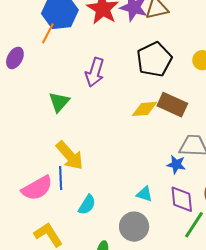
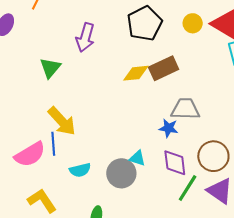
brown rectangle: (172, 105) -> (164, 68), turned -48
cyan semicircle: (87, 205) -> (80, 170), turned 45
gray circle: (134, 227) -> (121, 173), moved

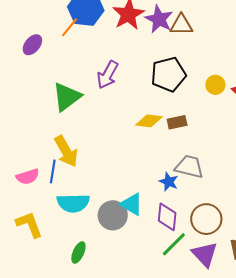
green triangle: (50, 68) -> (67, 97), size x1.4
brown rectangle: (164, 68) -> (177, 122), size x0.7
pink semicircle: (30, 154) -> (28, 177), size x0.7
cyan triangle: (137, 158) -> (132, 204), size x1.4
cyan semicircle: (80, 170) -> (73, 203), size x1.5

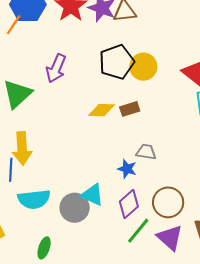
yellow circle: (215, 85) -> (143, 67), moved, size x1.4
yellow arrow: (66, 151) -> (22, 148), turned 32
gray trapezoid: (189, 167) -> (146, 152), size x0.7
purple diamond: (167, 217) -> (129, 204), turned 48

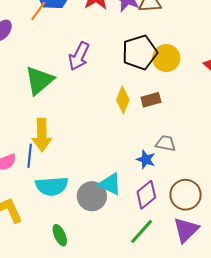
yellow diamond: (102, 110) -> (123, 100), turned -72
green line: (138, 231) -> (142, 231), moved
purple triangle: (170, 238) -> (186, 230), turned 32
green ellipse: (44, 248) -> (60, 235), turned -45

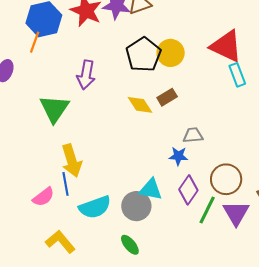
yellow diamond: (123, 100) -> (140, 105), turned -40
green line: (142, 231) -> (207, 210), moved
green ellipse: (60, 235) -> (130, 245), moved

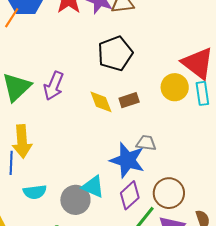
yellow circle: (171, 53) -> (175, 87), moved
purple arrow: (86, 75) -> (54, 86), moved
blue star: (178, 156) -> (127, 160), size x1.8
cyan semicircle: (95, 207) -> (35, 192), size x0.7

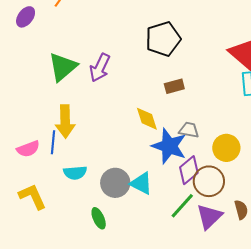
yellow circle: (175, 87) -> (226, 148), moved
yellow diamond: (101, 102) -> (147, 119), moved
cyan triangle: (93, 187) -> (141, 183), moved
purple diamond: (130, 195) -> (189, 170), moved

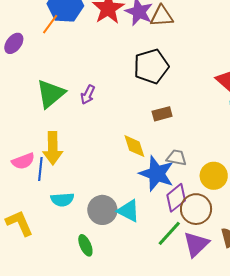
purple arrow: (100, 68) -> (88, 95), size x0.7
pink semicircle: (28, 149) -> (23, 161), moved

